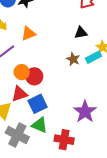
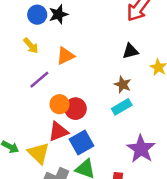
cyan rectangle: (93, 57) -> (122, 107), moved

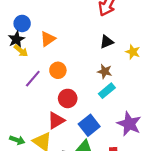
black star: (58, 14) -> (16, 39), moved
orange triangle: (65, 56) -> (48, 39), moved
orange circle: (59, 104) -> (58, 70), moved
blue square: (81, 143) -> (89, 125), moved

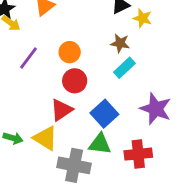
yellow star: (133, 52) -> (142, 18), moved
orange circle: (58, 70) -> (70, 52), moved

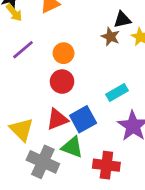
brown star: (120, 43) -> (110, 37), moved
cyan rectangle: (124, 68) -> (117, 93), moved
red triangle: (61, 110) -> (57, 119), moved

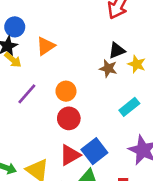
cyan rectangle: (117, 93) -> (129, 107), moved

